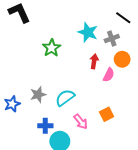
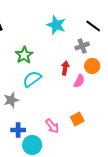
cyan star: (88, 32) -> (56, 25), moved
cyan semicircle: (65, 98) -> (32, 79), moved

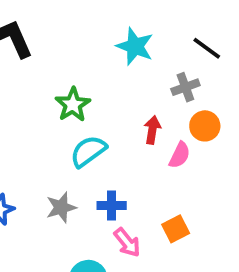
gray star: (11, 100) -> (61, 208), moved
blue cross: (18, 130) -> (112, 206), moved

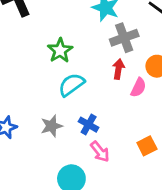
gray cross: (185, 87) -> (124, 38), moved, size x1.4
blue cross: (112, 206) -> (89, 125), turned 30
orange square: (176, 229) -> (147, 146), moved

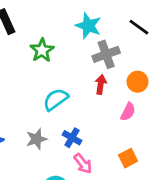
green star: (60, 50) -> (42, 50), moved
pink semicircle: (138, 88) -> (128, 112), moved

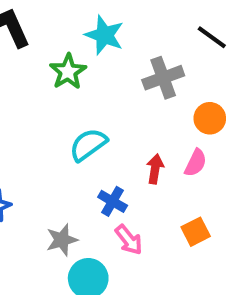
cyan star: (88, 26) -> (104, 35), moved
red arrow: (101, 84) -> (155, 169), moved
gray star: (37, 139) -> (62, 240), moved

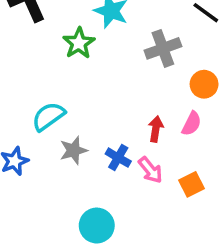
cyan semicircle: (88, 145) -> (48, 116), moved
gray star: (62, 240) -> (73, 150), moved
pink arrow: (129, 240) -> (150, 170), moved

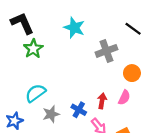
green star: (79, 43) -> (33, 49), moved
blue cross: (118, 158) -> (79, 110), moved

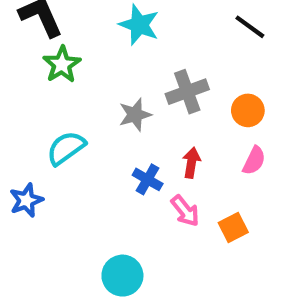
gray cross: (106, 51) -> (187, 92), moved
pink semicircle: (124, 97) -> (254, 161), moved
gray star: (51, 114) -> (135, 115), moved

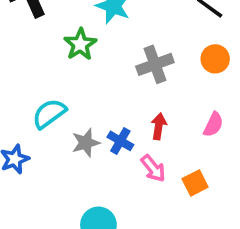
green star: (62, 64) -> (80, 44), moved
orange circle: (248, 110) -> (215, 59), moved
gray star: (135, 115) -> (86, 143), moved

